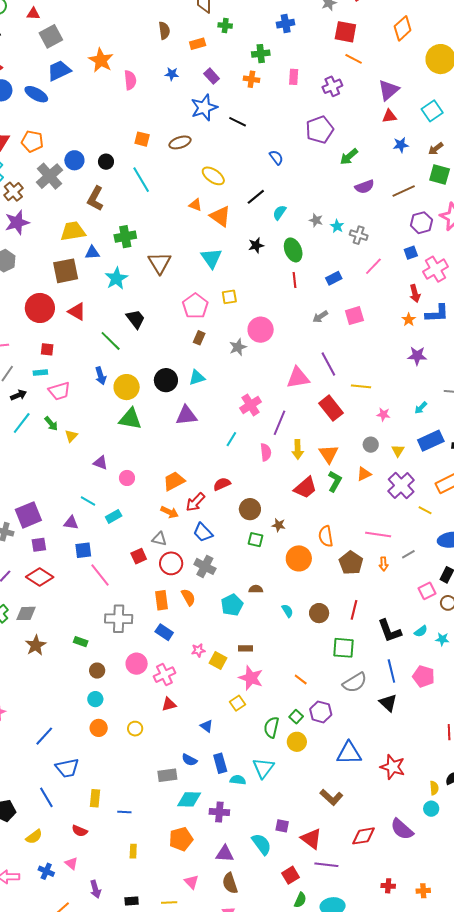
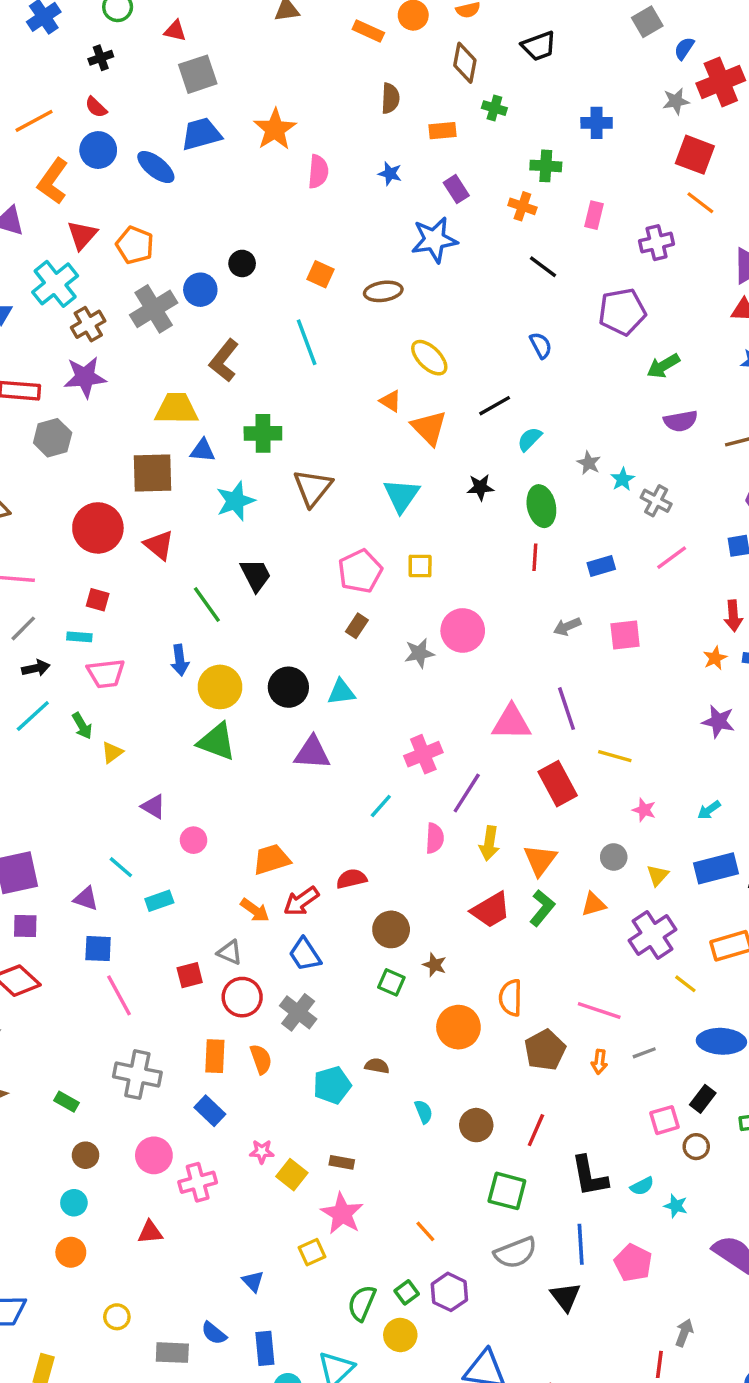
black line: (238, 122) -> (543, 267), moved
black circle: (106, 162) -> (242, 263), moved
red triangle: (169, 704) -> (150, 1232), moved
yellow circle: (135, 729) -> (117, 1317), moved

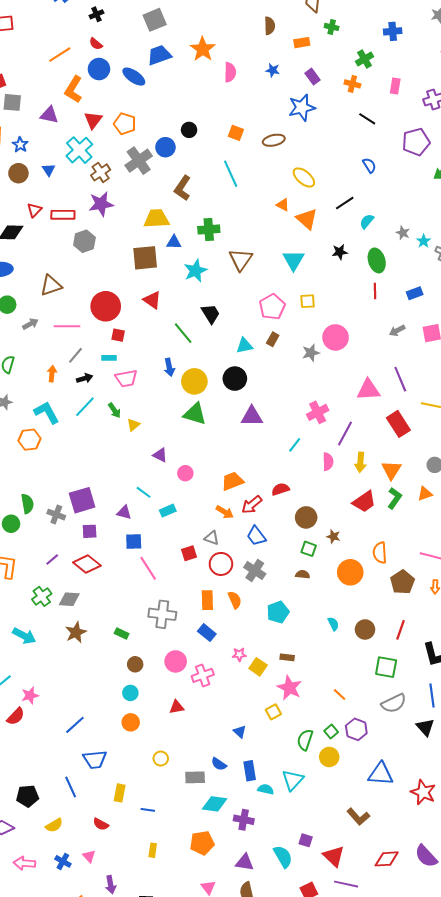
green cross: (546, 166) -> (364, 59), turned -30
red circle: (98, 528) -> (106, 306), moved
cyan triangle: (341, 692) -> (245, 346), moved
brown semicircle: (377, 1066) -> (303, 574), moved

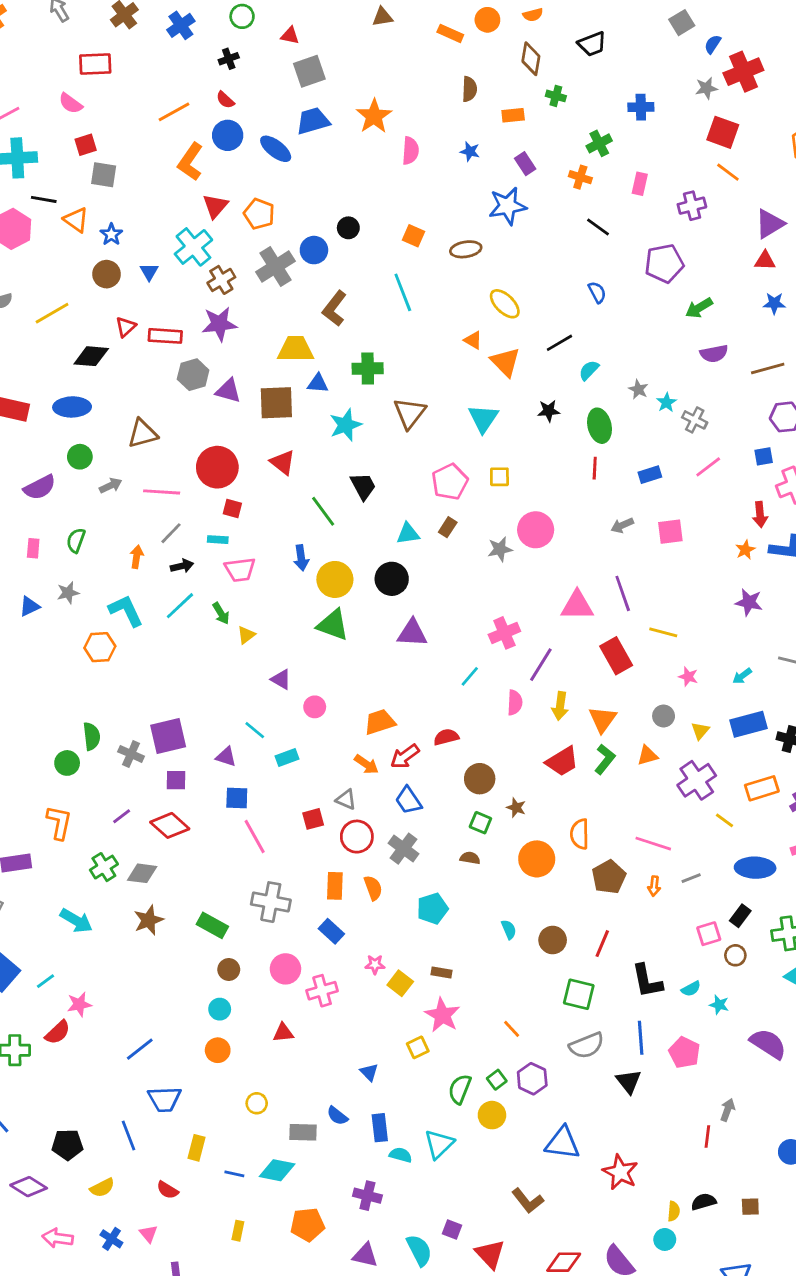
purple triangle: (49, 115) -> (228, 391), moved
green rectangle: (122, 633) -> (212, 925), size x1.5
cyan diamond: (215, 804) -> (277, 1170), moved

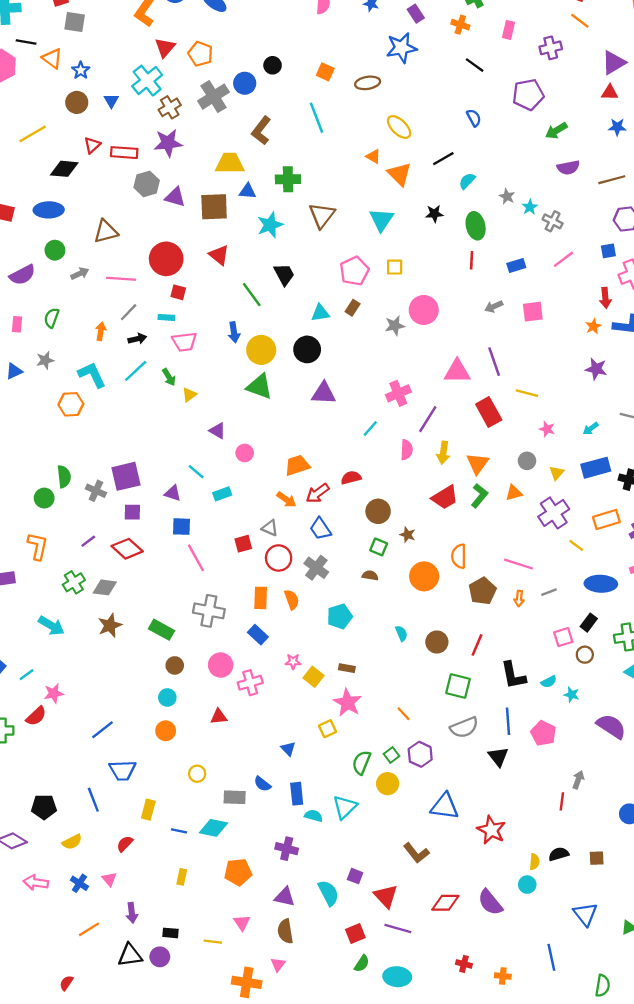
red semicircle: (167, 1190) -> (125, 844), turned 102

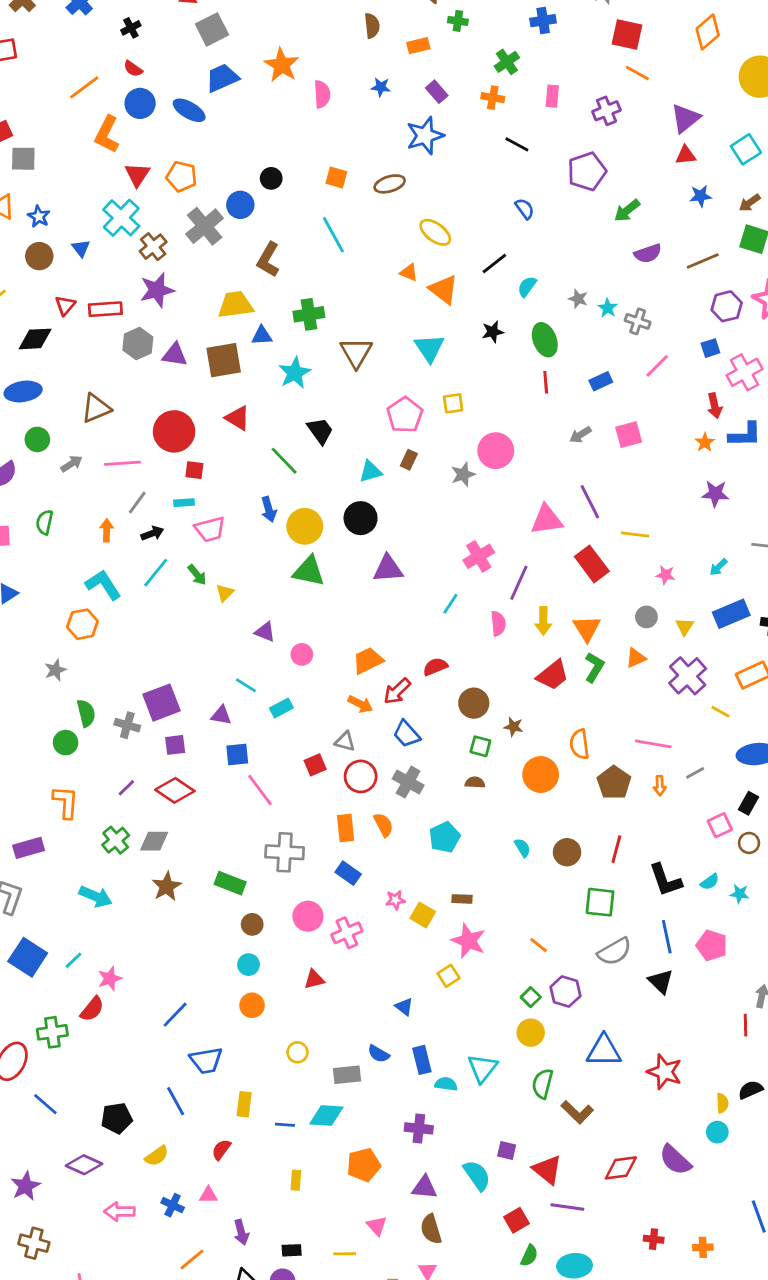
gray star: (45, 360) -> (55, 670), moved
green semicircle: (361, 763) -> (543, 1084), moved
pink triangle: (109, 879) -> (208, 1195), turned -42

